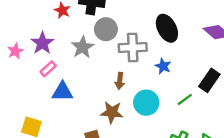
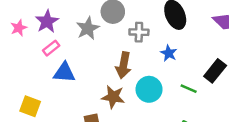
gray cross: (133, 47) -> (139, 32), size x0.7
brown arrow: (120, 81) -> (123, 65), size x1.5
green line: (185, 99) -> (189, 89), turned 56

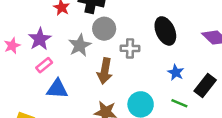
blue star: (169, 53) -> (176, 72), moved
brown arrow: (123, 65) -> (105, 71), moved

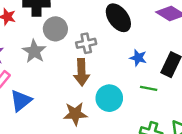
brown arrow: (105, 71) -> (82, 72), moved
blue triangle: (57, 89) -> (21, 101), turned -30

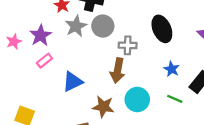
gray star: (34, 51) -> (76, 26), moved
blue triangle: (21, 101) -> (72, 82), moved

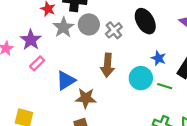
gray cross: (128, 45) -> (114, 30), moved, turned -35
cyan circle: (137, 100) -> (141, 78), moved
brown star: (103, 107) -> (86, 98), moved

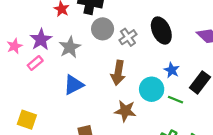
gray star: (63, 27) -> (70, 47), moved
pink rectangle: (37, 63) -> (35, 63), moved
brown star: (86, 98) -> (125, 111), moved

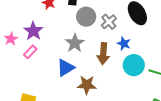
gray star: (70, 47) -> (75, 43), moved
blue star: (172, 70) -> (124, 44), moved
brown star: (125, 111) -> (87, 85), moved

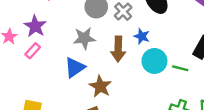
gray star: (75, 43) -> (84, 38), turned 30
brown star: (87, 85) -> (100, 86), turned 30

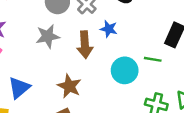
cyan circle: (154, 61) -> (125, 70), moved
blue triangle: (75, 67) -> (19, 88), moved

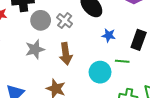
blue star: (109, 29) -> (109, 35), moved

